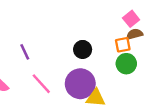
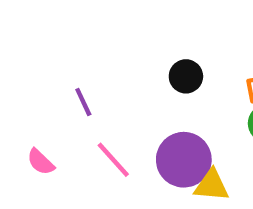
black circle: (83, 49) -> (186, 76), moved

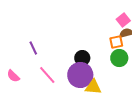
black circle: (186, 76) -> (82, 58), moved

